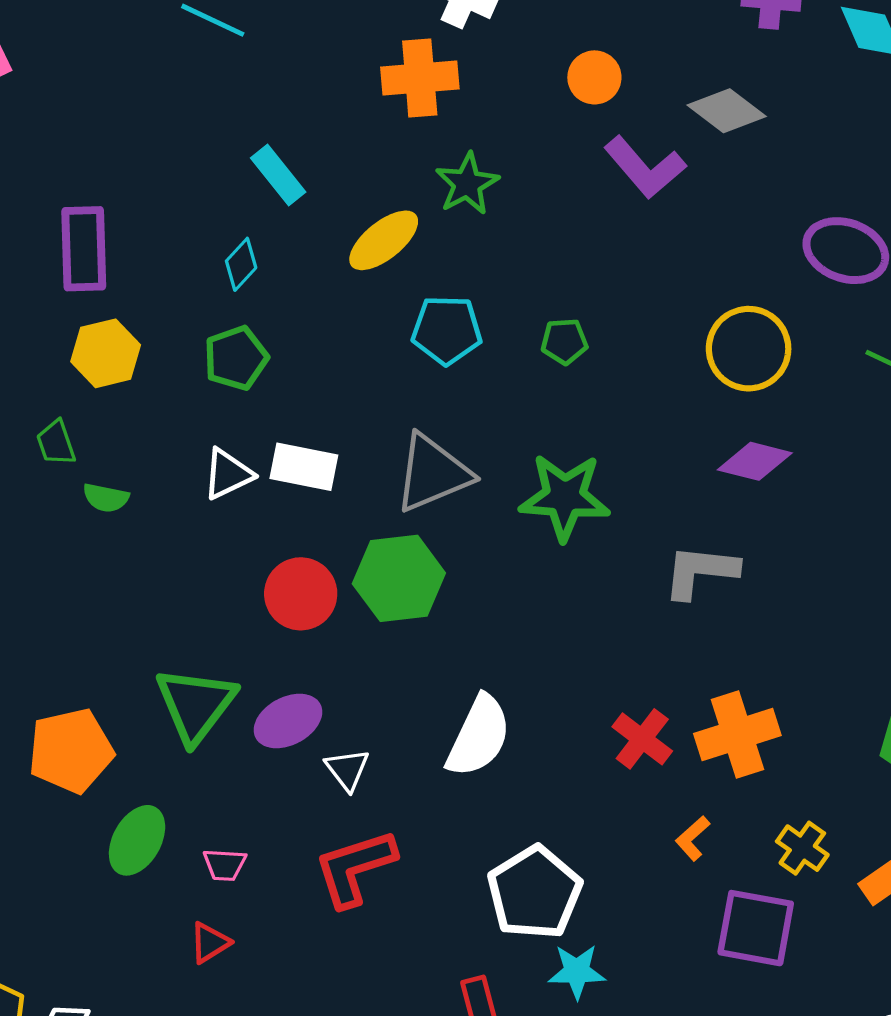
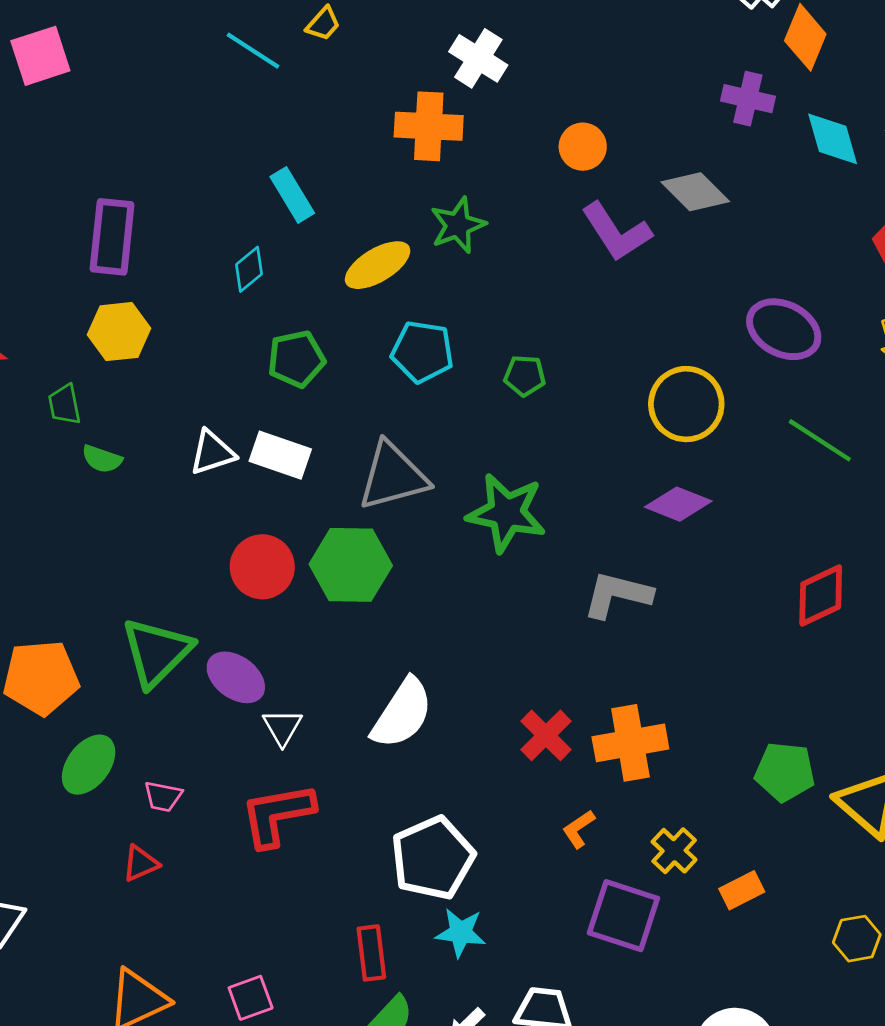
green pentagon: (236, 358) -> (296, 359), moved
purple ellipse: (288, 721) -> (236, 677), turned 56

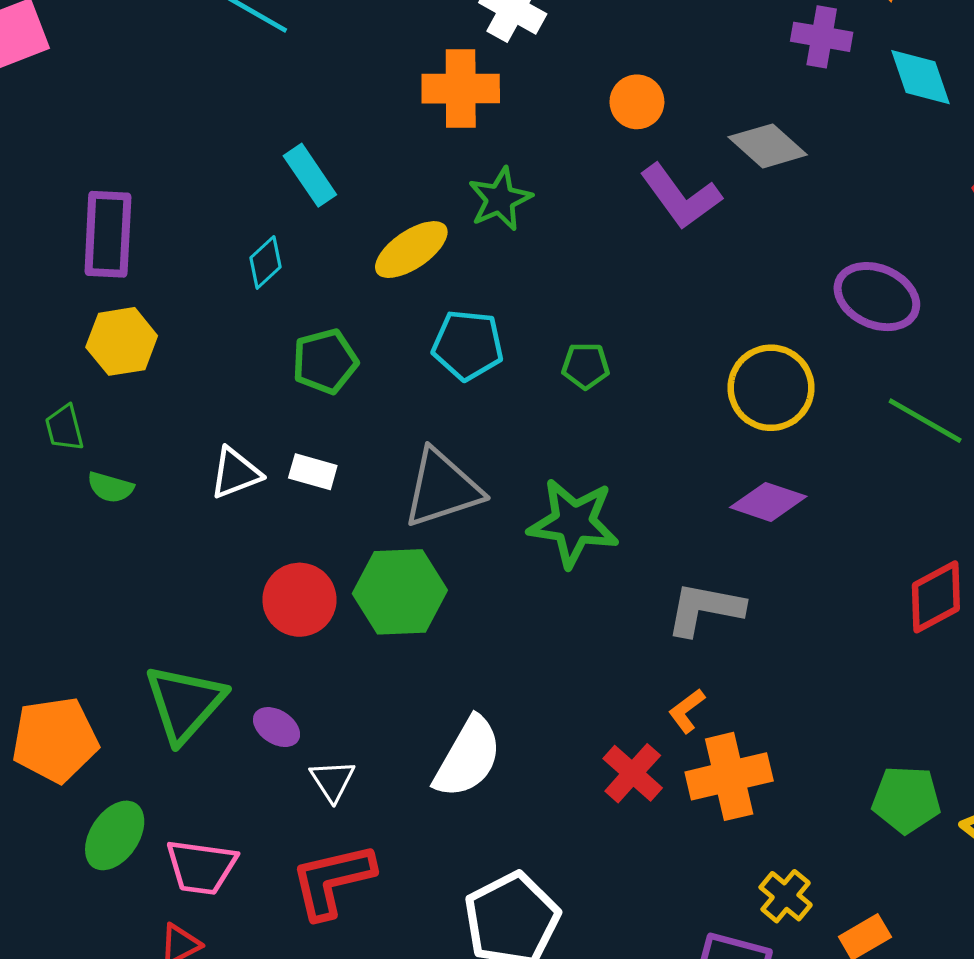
white rectangle: (280, 455) -> (313, 472), size x0.7
purple ellipse: (236, 677) -> (277, 727), size x0.7
pink trapezoid: (163, 796) -> (201, 867), size x1.6
orange L-shape: (579, 829) -> (687, 711), moved

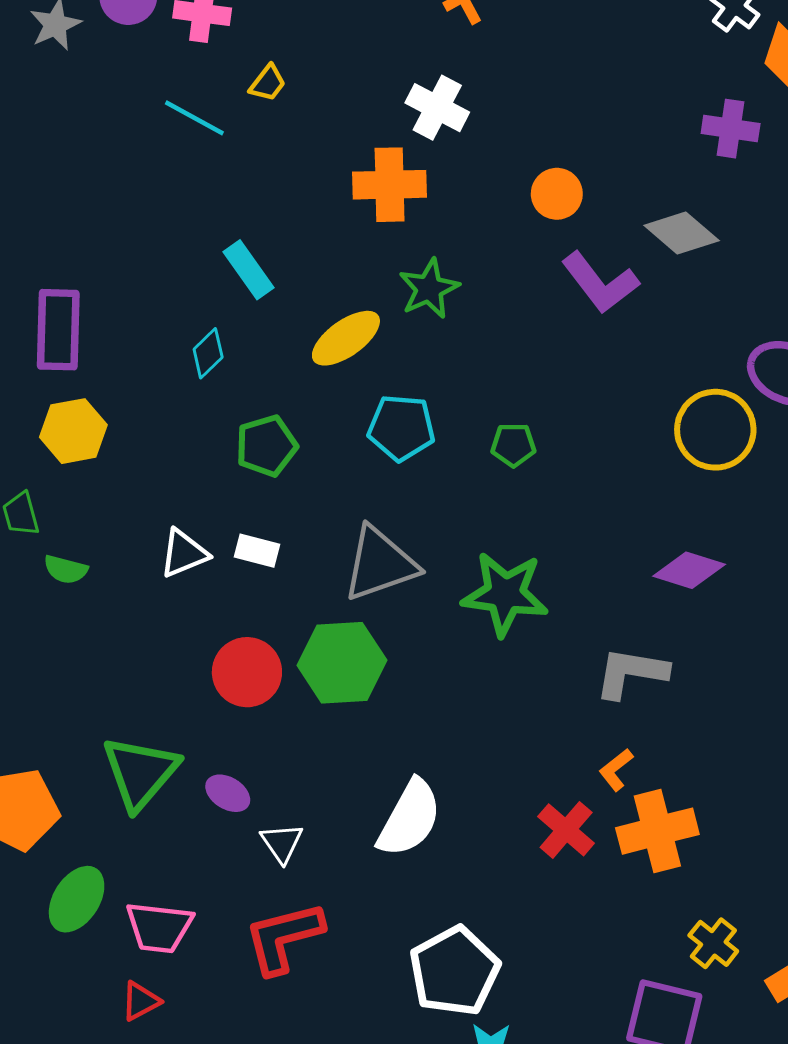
yellow circle: (771, 388) -> (715, 430), moved

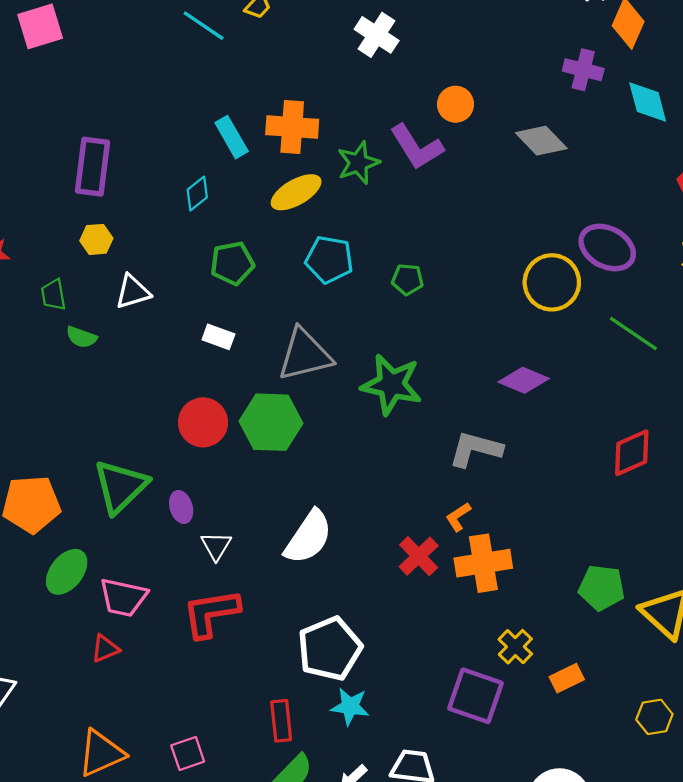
orange cross: (390, 185) -> (292, 127), moved
purple L-shape: (600, 283) -> (417, 147), moved
yellow hexagon: (73, 431) -> (96, 239), size x0.7
white triangle: (184, 553) -> (133, 292), moved
purple ellipse: (228, 793) -> (181, 507), turned 36

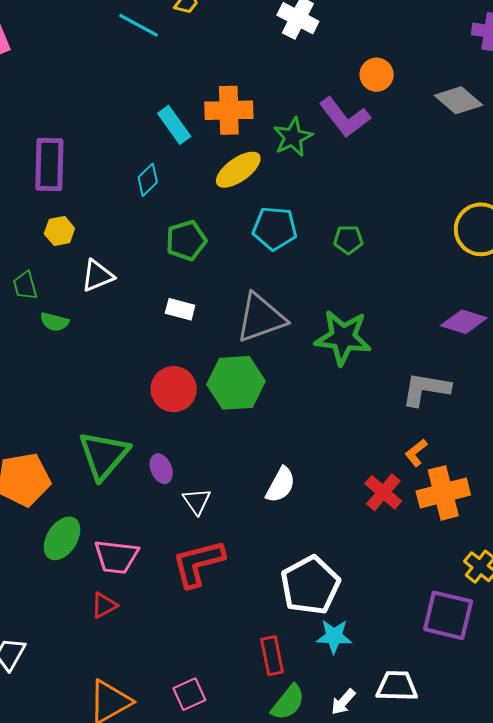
white semicircle: (308, 537) -> (281, 485), size x0.7

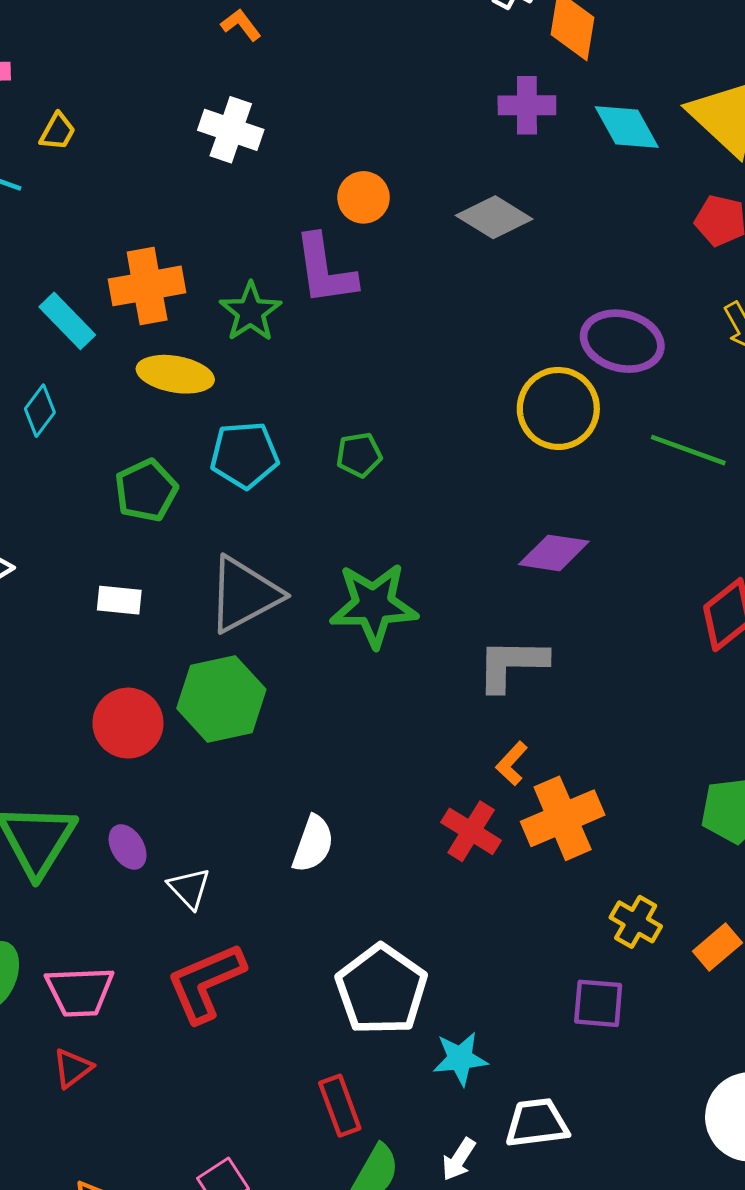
purple L-shape: (345, 117) -> (325, 270), turned 38
yellow ellipse: (238, 170) -> (175, 374), turned 54
green pentagon: (186, 241) -> (146, 490), moved
purple square: (448, 615) -> (598, 1003), size x0.7
cyan star: (334, 636) -> (460, 1059), moved

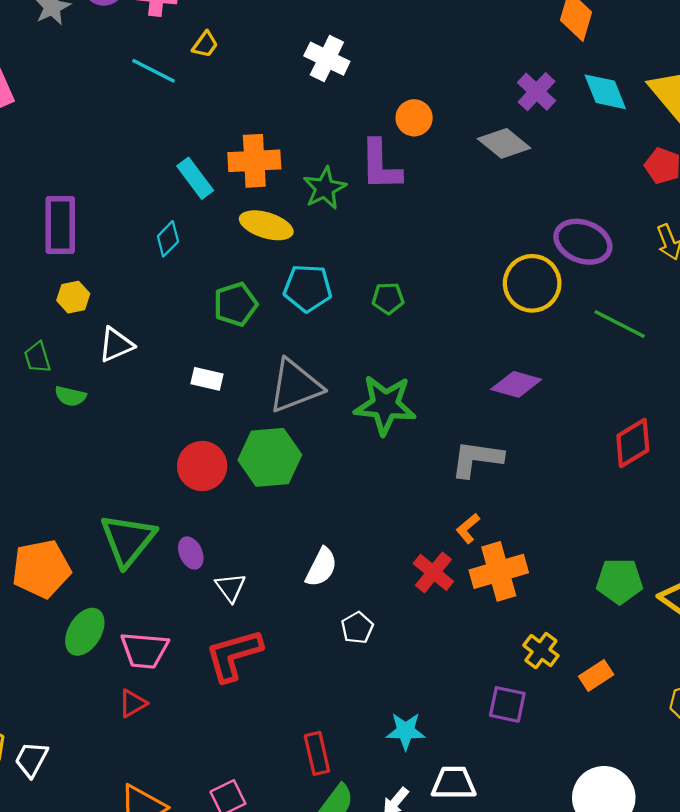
purple cross: (527, 105) -> (537, 92), moved, turned 36
white pentagon: (381, 990) -> (357, 628), moved, size x0.5

